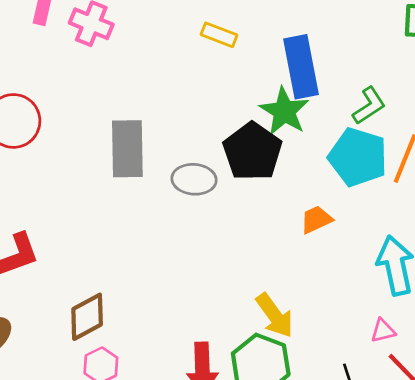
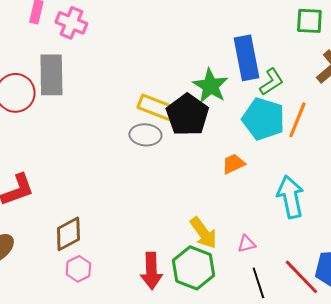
yellow rectangle: (219, 35) -> (157, 108), moved, size x1.5
blue rectangle: (301, 67) -> (246, 58), moved
gray rectangle: (127, 149) -> (51, 75), moved
pink triangle: (383, 331) -> (246, 244), moved

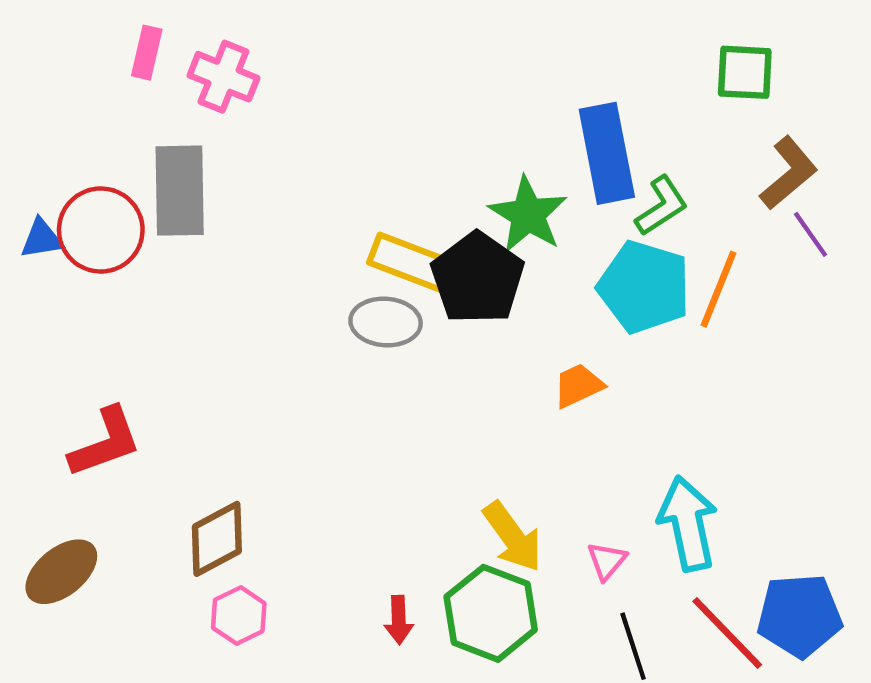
cyan arrow: (290, 197) -> (688, 524), moved
pink triangle: (246, 244) -> (607, 561), turned -36
red arrow: (151, 271) -> (399, 620), size x0.6

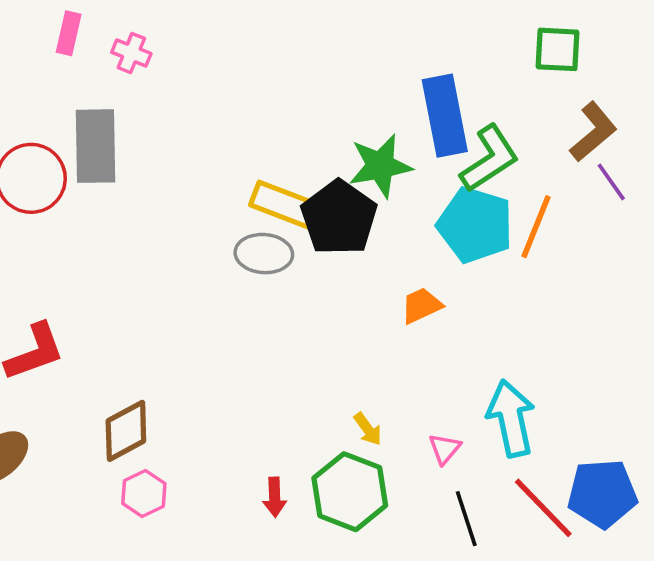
pink cross: (223, 77) -> (131, 53), size x0.7
green L-shape: (662, 206) -> (489, 159), size x1.4
green star: (528, 215) -> (380, 166), turned 30
yellow arrow: (513, 537) -> (368, 429), size x0.6

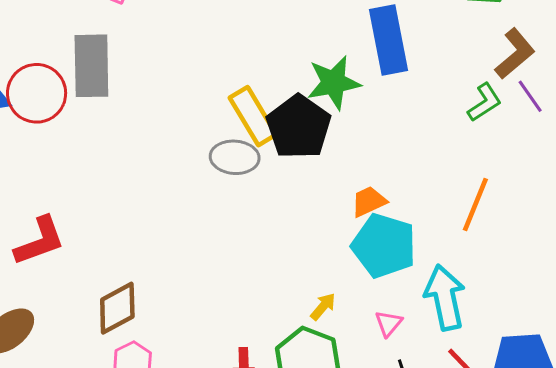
green L-shape: (489, 159) -> (484, 102), moved, size x0.7
yellow rectangle: (285, 205) -> (253, 116), turned 38
cyan pentagon: (475, 225) -> (384, 246), moved
orange line: (536, 227) -> (475, 205), moved
yellow arrow: (368, 429) -> (323, 307), turned -104

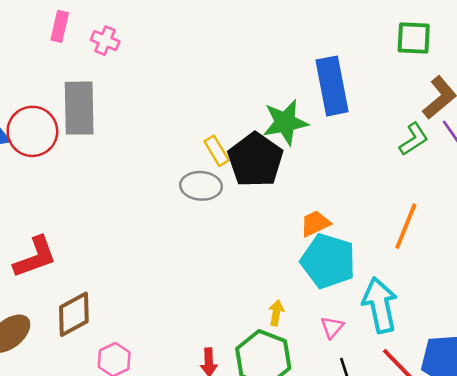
yellow rectangle: (253, 116) -> (217, 151), size x0.6
yellow arrow: (323, 307) -> (276, 313), turned -30
brown diamond: (117, 308) -> (74, 314), moved

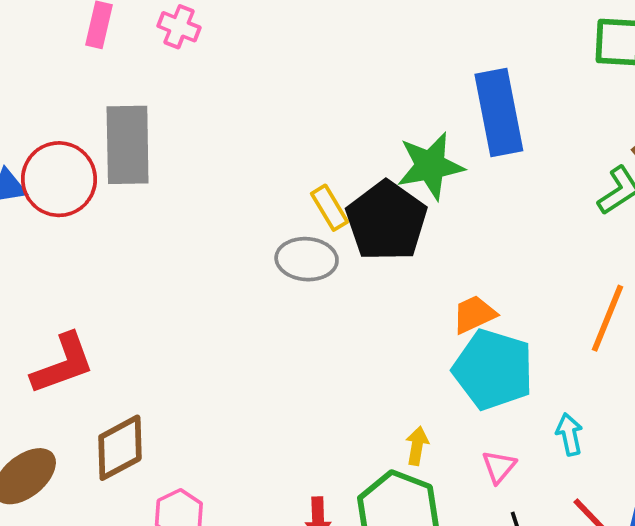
pink cross: (105, 41) -> (179, 27), moved
cyan arrow: (380, 305) -> (569, 434), size x0.5

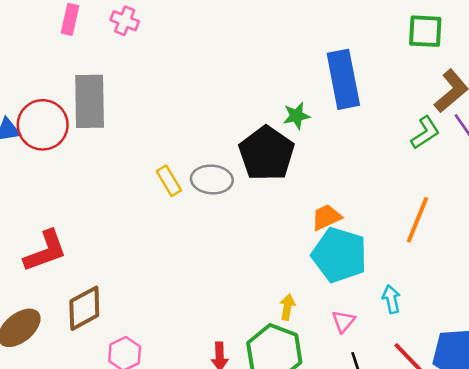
green star: (430, 166) -> (296, 116), size x0.6
yellow rectangle: (329, 208) -> (169, 181), moved

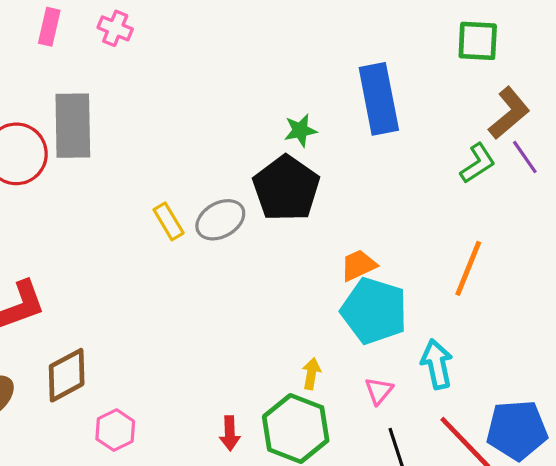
green star: (296, 116) -> (300, 130), moved
gray ellipse: (212, 179) -> (220, 220), turned -33
cyan arrow: (391, 299) -> (437, 364), size x1.4

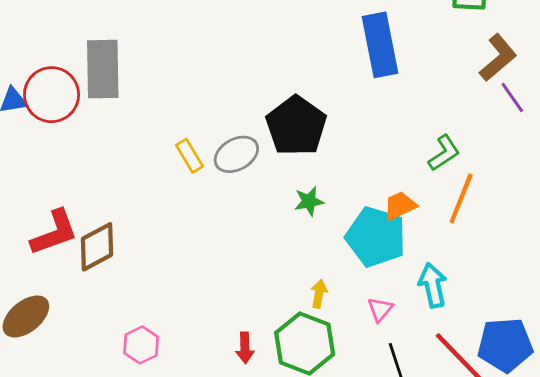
green star: (300, 130) -> (309, 201), moved
green L-shape: (478, 163) -> (444, 153), moved
orange trapezoid: (358, 265) -> (400, 206), moved
brown diamond: (67, 375) -> (97, 247), moved

